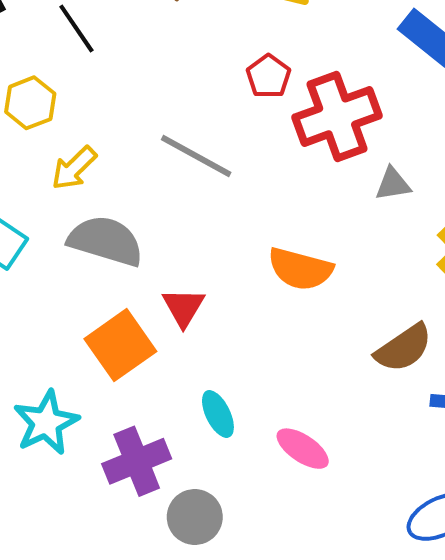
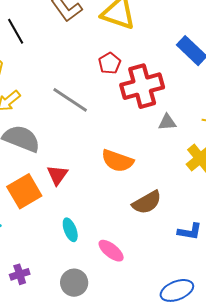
brown semicircle: (404, 348) -> (147, 202), moved
purple cross: (137, 461) -> (20, 274), moved, size x0.6
gray circle: (195, 517) -> (74, 283), moved

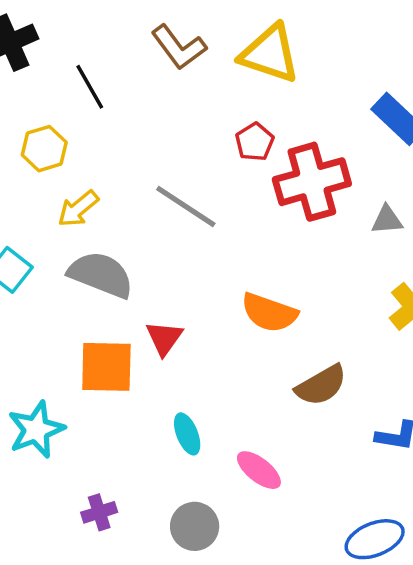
gray triangle: (167, 122) -> (387, 220), moved
orange square: (24, 191) -> (106, 367), turned 32

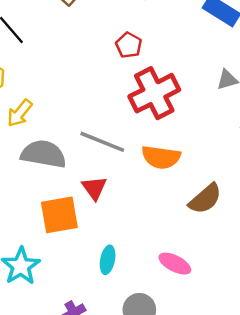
red cross: (312, 182) -> (154, 93), moved
gray line: (186, 207) -> (102, 142), moved
cyan ellipse: (187, 434) -> (108, 260), moved, turned 44

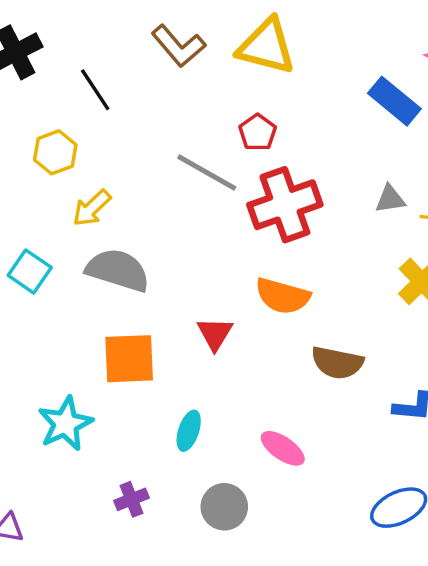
gray line: (102, 142) -> (207, 172), moved
red triangle: (94, 188) -> (215, 334), moved
brown semicircle: (205, 199) -> (337, 363), turned 45

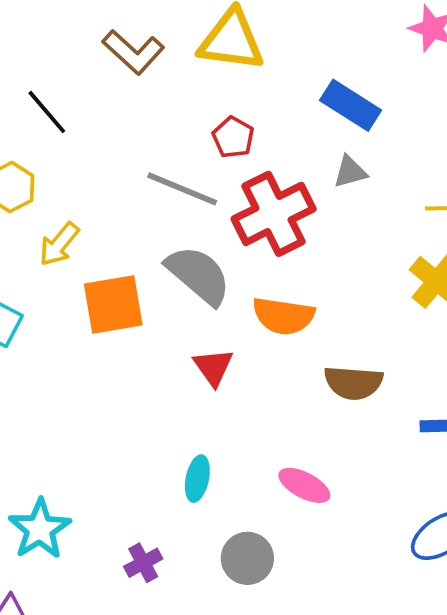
blue rectangle: (394, 101) -> (351, 105), moved
gray triangle: (390, 199) -> (350, 172), moved
gray semicircle: (118, 270) -> (198, 275), moved, turned 30
orange square: (129, 359) -> (113, 305), moved
cyan star: (65, 424) -> (40, 529), moved

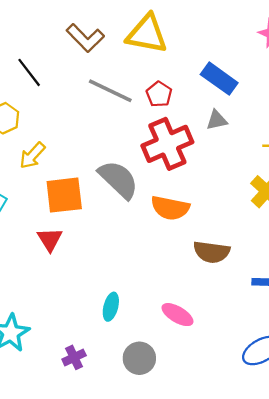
red pentagon: (233, 137) -> (159, 94), moved
gray line: (182, 189) -> (110, 91), moved
red triangle: (213, 367) -> (50, 239), moved

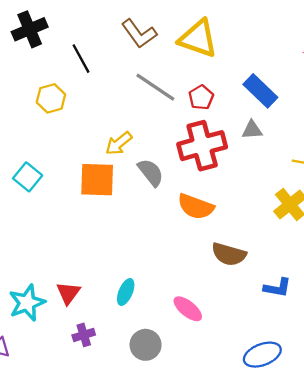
yellow arrow: (32, 155) -> (119, 143), moved
gray semicircle: (118, 180) -> (151, 172), size x0.7
red triangle: (50, 239) -> (68, 293), moved

